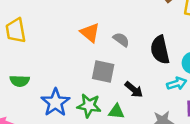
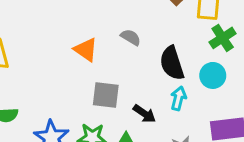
gray semicircle: (121, 40) -> (131, 37), moved
cyan arrow: (177, 84) -> (178, 98), moved, turned -54

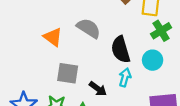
gray semicircle: (131, 37) -> (89, 28), size x1.5

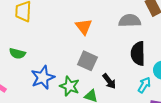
gray semicircle: (89, 28) -> (130, 21), moved, turned -50
cyan arrow: (125, 77) -> (144, 85), moved

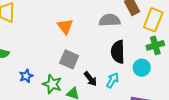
blue star: (43, 78) -> (26, 76), size x0.6
cyan arrow: (144, 85) -> (112, 80), moved

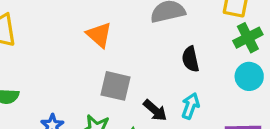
black semicircle: (118, 52) -> (190, 59), size x0.7
cyan circle: (142, 68) -> (249, 76), moved

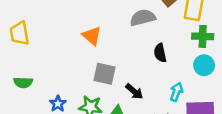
green cross: (248, 38) -> (203, 36), turned 30
cyan arrow: (190, 106) -> (176, 92), moved

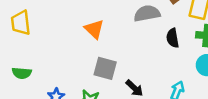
black semicircle: (160, 53) -> (173, 38), moved

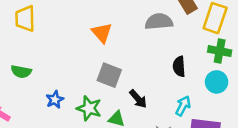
black semicircle: (173, 38) -> (179, 66), moved

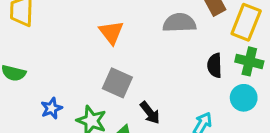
black semicircle: (179, 66) -> (215, 65), moved

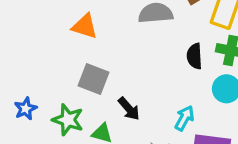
orange triangle: (111, 32) -> (85, 26), turned -32

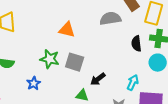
black arrow: (129, 109) -> (98, 79), turned 98
green star: (68, 120) -> (50, 59), moved

